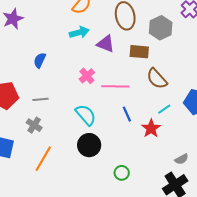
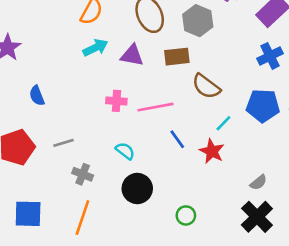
blue semicircle: (40, 60) -> (37, 96), moved, turned -35
pink cross: (87, 76) -> (116, 101), turned -35
cyan semicircle: (86, 115) -> (125, 151), size x0.7
gray cross: (34, 125) -> (83, 174), moved

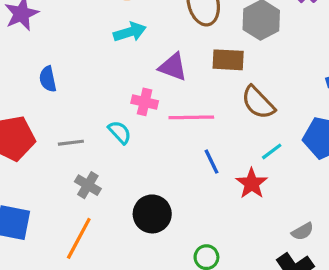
purple triangle: (132, 55) -> (173, 67), moved
cyan semicircle: (125, 151) -> (120, 132), moved

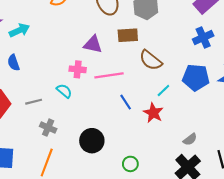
cyan arrow: (130, 32) -> (19, 30), moved

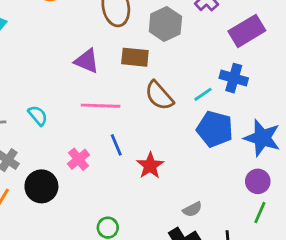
blue cross: (203, 37) -> (234, 78), turned 30
pink cross: (78, 69) -> (79, 159), moved, turned 35
cyan line: (163, 90) -> (203, 94), moved
black circle: (92, 141) -> (41, 186), moved

